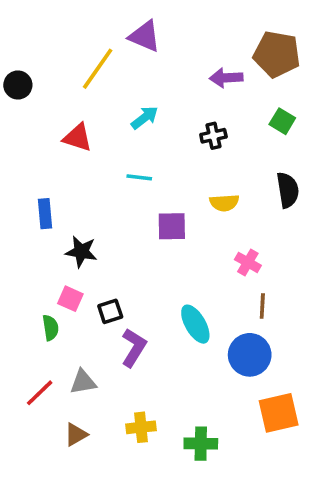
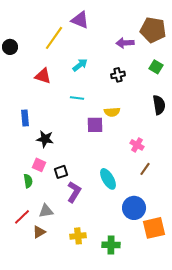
yellow semicircle: (224, 203) -> (112, 112), moved
brown line: (262, 306) -> (145, 169), turned 32
blue circle: (250, 355) -> (134, 208), moved
brown triangle: (76, 435) -> (39, 232), moved

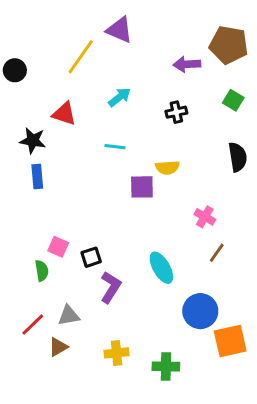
black star: (45, 139) -> (33, 141), moved

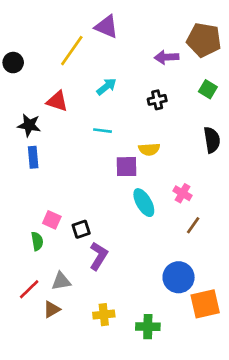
cyan ellipse: (161, 268) -> (144, 203), moved

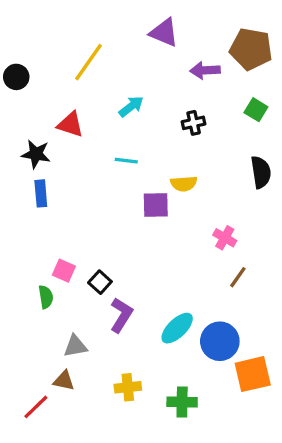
purple triangle: (106, 27) -> (164, 33), moved
cyan ellipse: (144, 203) -> (177, 328), moved, turned 76
black square: (81, 229) -> (100, 282), turned -30
red line: (29, 289) -> (36, 407), moved
brown triangle: (52, 309) -> (64, 381), turned 42

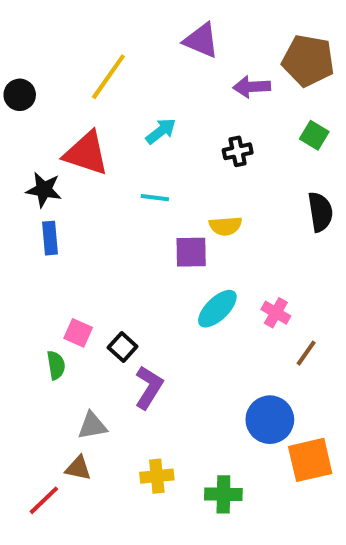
red triangle: (70, 125) -> (86, 153), size x1.4
pink cross: (225, 238) -> (276, 313), moved
brown line: (238, 277) -> (306, 353), moved
cyan ellipse: (177, 328) -> (217, 309), moved

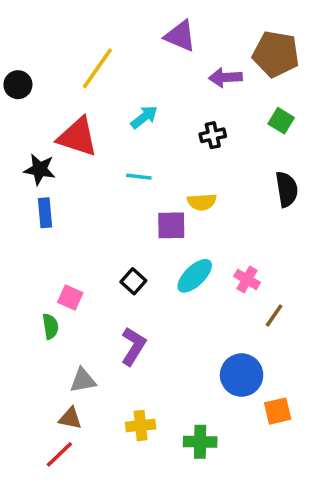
black square: (123, 347) -> (133, 281), moved
orange square: (310, 460) -> (278, 411), size x0.7
red line: (44, 500) -> (59, 454), moved

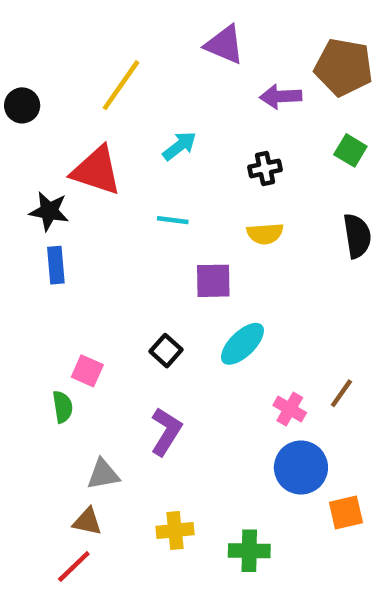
yellow semicircle: (202, 202) -> (265, 234), moved
pink cross: (247, 279) -> (290, 409), moved

